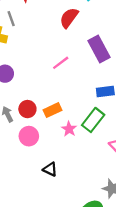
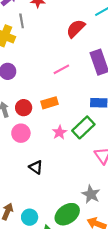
orange rectangle: (53, 110) -> (50, 103), moved

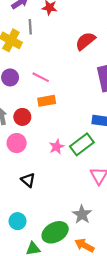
pink line: (61, 69) -> (41, 77), moved, turned 49
orange rectangle: (50, 103) -> (47, 101), moved
cyan circle: (30, 217) -> (18, 221), moved

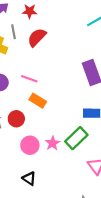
red semicircle: (85, 41) -> (37, 37), moved
orange rectangle: (47, 101) -> (38, 101), turned 49
pink circle: (17, 143) -> (30, 145), moved

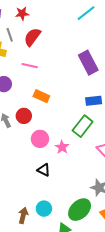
pink line: (29, 79) -> (30, 66), moved
pink star: (52, 143) -> (62, 147), moved

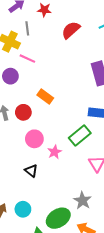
red semicircle: (32, 37) -> (71, 30), moved
pink line: (30, 66) -> (27, 59), moved

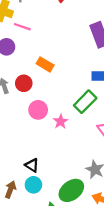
black triangle: (31, 171) -> (32, 165), moved

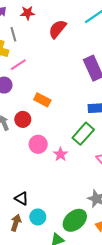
pink line: (22, 27) -> (18, 65), turned -49
black triangle: (32, 165) -> (22, 198), moved

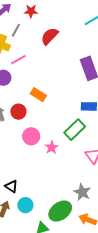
red semicircle: (57, 29) -> (50, 36), moved
gray line: (13, 34) -> (16, 30), turned 40

